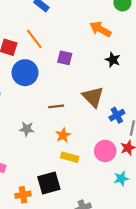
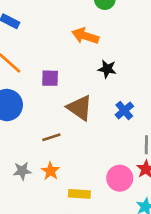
brown triangle: (93, 97) -> (80, 108), moved
blue cross: (117, 115) -> (124, 110), moved
orange star: (63, 135) -> (50, 171), moved

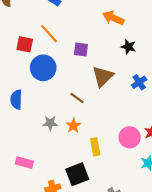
brown triangle: (80, 108) -> (103, 76), turned 35
brown line: (51, 137) -> (77, 98), turned 48
yellow rectangle: (79, 194) -> (95, 147), turned 70

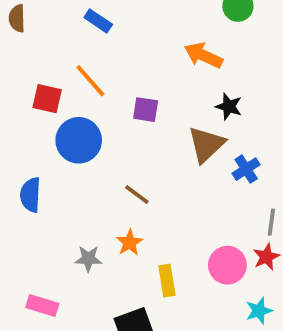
brown triangle: (103, 76) -> (206, 145), moved
gray star: (50, 123) -> (88, 259), moved

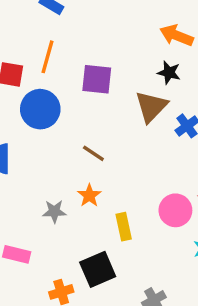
orange arrow: (203, 55) -> (177, 35), moved
orange line: (90, 81) -> (47, 57), turned 60
purple square: (146, 110) -> (97, 79), size x1.4

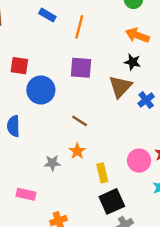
orange line: (47, 57) -> (79, 27), moved
black square: (98, 269) -> (112, 201), moved

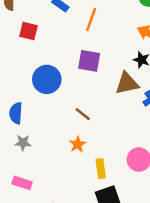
red square: (19, 66) -> (29, 31), moved
brown triangle: (120, 87) -> (127, 83), turned 30
gray star: (52, 163) -> (23, 143), moved

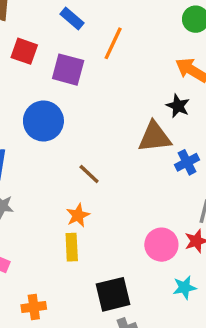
purple square: (89, 61) -> (68, 70), moved
yellow rectangle: (101, 169) -> (72, 247), moved

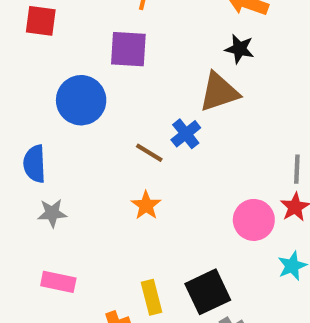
purple square: (68, 70) -> (128, 49), moved
blue cross: (187, 162) -> (186, 134), moved
yellow rectangle: (72, 247) -> (151, 297), moved

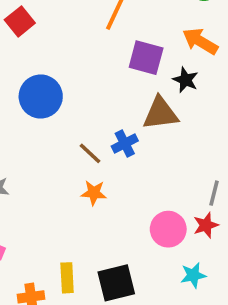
red square: (41, 21) -> (20, 21), turned 32
purple square: (128, 49) -> (146, 58), moved
orange star: (146, 205) -> (94, 193), moved, turned 30

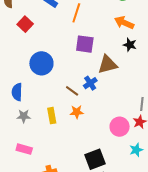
purple square: (146, 58) -> (85, 44), moved
black star: (185, 80) -> (130, 45), moved
yellow rectangle: (67, 278) -> (52, 116), moved

